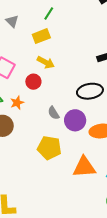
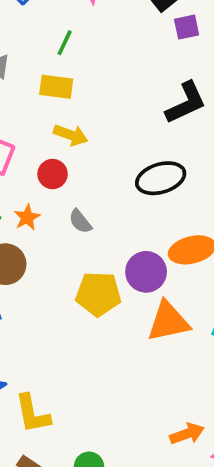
yellow rectangle: (41, 36) -> (56, 87), turned 36
gray semicircle: (54, 113) -> (80, 221), moved
purple circle: (75, 120) -> (146, 272), moved

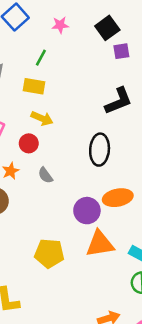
black ellipse: (161, 178) -> (100, 150), turned -72
yellow pentagon: (98, 294) -> (49, 253), moved

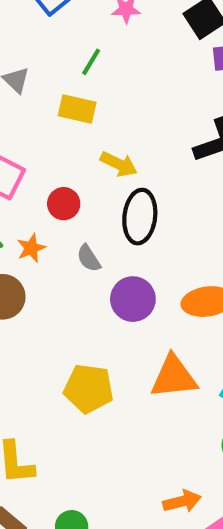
yellow arrow: (42, 118) -> (119, 164), moved
black ellipse: (100, 150) -> (140, 217), moved
purple circle: (87, 211) -> (133, 299), moved

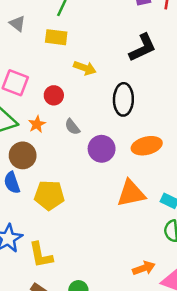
black ellipse: (140, 217) -> (123, 99), moved
yellow pentagon: (89, 389) -> (49, 195), moved

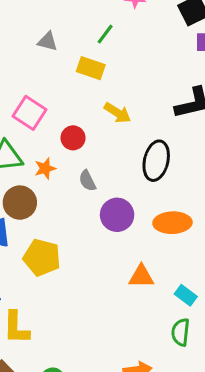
gray triangle: (17, 23) -> (47, 42), turned -36
orange triangle: (131, 193) -> (141, 276), size x0.7

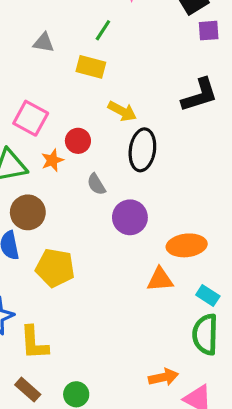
black ellipse: (156, 161) -> (142, 150), moved
orange star: (45, 168) -> (52, 160), moved
orange ellipse: (172, 223) -> (187, 245), moved
green semicircle: (180, 332) -> (205, 334), size x1.4

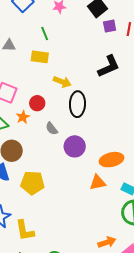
green line: (103, 30) -> (45, 33), turned -48

